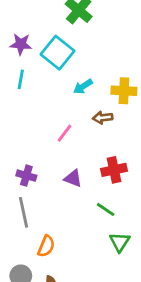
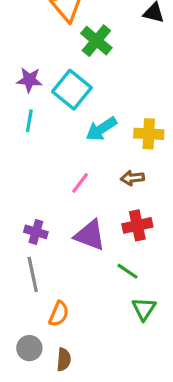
cyan arrow: (83, 87) -> (101, 129), size x1.4
brown arrow: (103, 118) -> (132, 178), moved
purple triangle: (73, 178) -> (90, 235), size x1.5

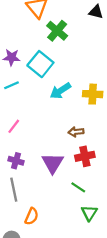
cyan line: (29, 121) -> (12, 85), turned 56
brown arrow: (132, 178) -> (76, 132), moved
pink line: (80, 183) -> (14, 126), moved
purple triangle: (90, 235) -> (53, 163), turned 40

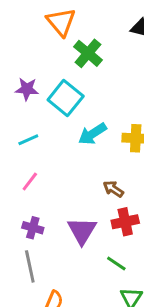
cyan line: (12, 85) -> (28, 140), moved
brown arrow: (76, 132) -> (113, 189), turned 40

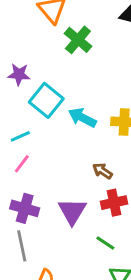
cyan square: (66, 98) -> (46, 100), moved
cyan arrow: (92, 134) -> (82, 118), turned 60
cyan line: (28, 140) -> (20, 136), moved
purple cross: (33, 228) -> (25, 208), size x1.4

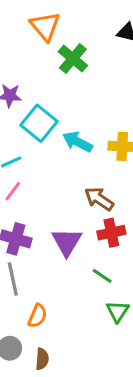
brown arrow: (102, 171) -> (99, 199), size x1.4

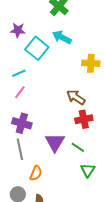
cyan arrow: (77, 142) -> (62, 37), moved
purple triangle: (67, 242) -> (55, 142), moved

